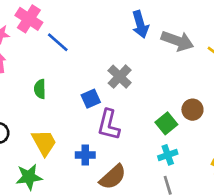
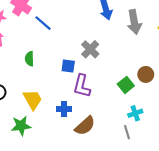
gray arrow: (177, 41) -> (134, 22), turned 60
blue square: (91, 99) -> (68, 66), turned 32
cyan cross: (168, 155) -> (135, 113), moved

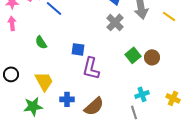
gray cross: (90, 49) -> (115, 22), moved
green semicircle: (29, 59) -> (41, 42), turned -32
green square: (126, 85) -> (133, 55), moved
blue cross: (64, 109) -> (67, 99), moved

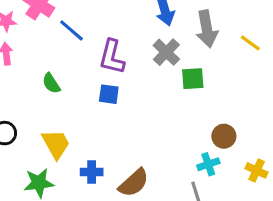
green square: (133, 55) -> (193, 79), moved, turned 35
brown circle: (152, 57) -> (224, 136), moved
purple L-shape: (91, 68) -> (112, 57), moved

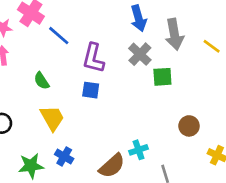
yellow trapezoid: (56, 144) -> (52, 118), moved
cyan cross: (208, 164) -> (139, 150), moved
blue cross: (92, 172) -> (64, 156), moved, turned 30

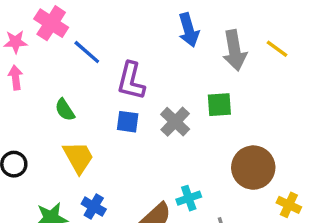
yellow line: (212, 46) -> (277, 49), moved
gray cross: (140, 54) -> (175, 122), moved
brown circle: (189, 126) -> (253, 168), size x1.6

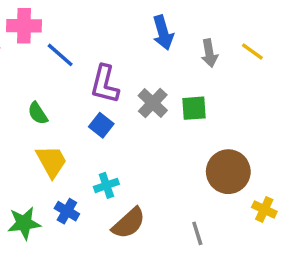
pink cross: (51, 23) -> (24, 26), turned -32
gray arrow: (235, 50) -> (209, 53), size x0.7
blue square: (128, 122) -> (101, 125), turned 30
gray cross: (175, 122) -> (153, 103), moved
cyan cross: (189, 198) -> (106, 185), moved

